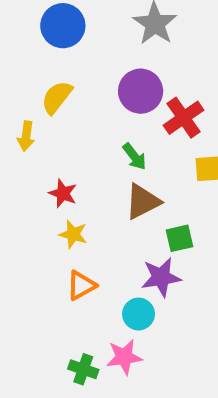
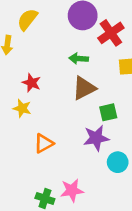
green arrow: (134, 157) -> (79, 59), turned 132
yellow star: (73, 234) -> (22, 108), moved
cyan circle: (139, 314) -> (118, 162), moved

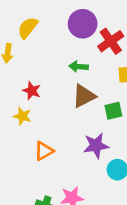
green square: (108, 112) -> (113, 111), moved

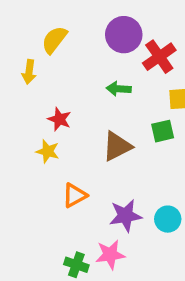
brown triangle: (84, 96) -> (117, 146), moved
green square: (113, 111) -> (163, 131), moved
purple star: (96, 146) -> (125, 216), moved

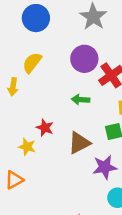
red star: (59, 119) -> (45, 128), moved
orange triangle: (75, 195) -> (14, 180), moved
purple star: (125, 216) -> (105, 167), moved

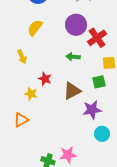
yellow arrow: (13, 87) -> (22, 57), moved, turned -32

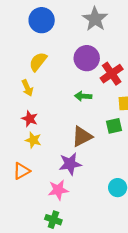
yellow arrow: (22, 57) -> (27, 88), moved
red star: (45, 79) -> (30, 119), moved
purple star: (92, 110) -> (70, 164), moved
pink star: (68, 155) -> (58, 190), moved

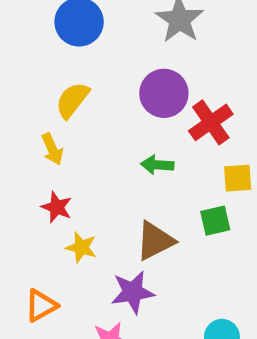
yellow star: (33, 140) -> (81, 247), moved

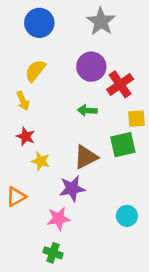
green square: (215, 221) -> (123, 145), size x1.4

